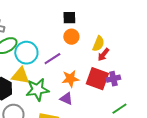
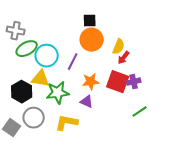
orange circle: (71, 37) -> (92, 40), size x1.5
purple line: (52, 59) -> (73, 62), turned -30

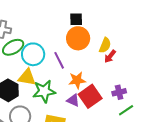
purple line: (73, 62) -> (59, 60), turned -54
red square: (118, 82) -> (90, 96), moved, turned 35
purple cross: (134, 82) -> (119, 92), moved

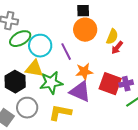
red square: (90, 96) -> (110, 84), moved, turned -35
purple triangle: (73, 100) -> (80, 92), size x1.6

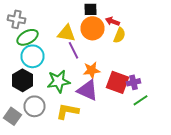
cyan circle: (40, 46) -> (32, 56), moved
red arrow: (117, 48) -> (112, 21), moved, turned 72
yellow triangle: (34, 69) -> (66, 33), moved

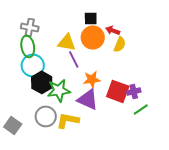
gray cross: (16, 19) -> (30, 27), moved
green ellipse: (28, 37) -> (28, 46), turned -70
black hexagon: (22, 80) -> (42, 82), moved
gray circle: (34, 106) -> (46, 116), moved

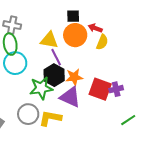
black hexagon: (42, 82) -> (54, 75), moved
green line: (141, 109) -> (128, 120), moved

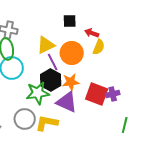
orange circle: (75, 35) -> (72, 53), moved
yellow triangle: (49, 40) -> (46, 45), turned -36
green line: (128, 120) -> (125, 125), turned -42

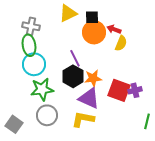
yellow triangle: (46, 45) -> (68, 13), moved
orange circle: (72, 53) -> (94, 32), moved
green star: (38, 93) -> (42, 89), moved
yellow L-shape: (47, 123) -> (83, 119), moved

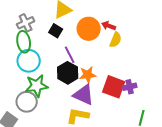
black square: (92, 17) -> (56, 31), moved, turned 32
gray cross: (31, 26) -> (26, 23), turned -36
gray circle: (47, 115) -> (27, 102), moved

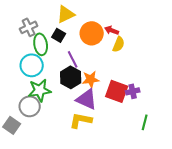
green ellipse: (24, 42) -> (41, 44), moved

